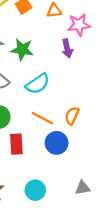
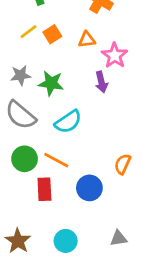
pink star: (79, 25) -> (115, 55), turned -30
orange semicircle: (72, 116) -> (123, 164), moved
orange line: (42, 118) -> (56, 160), moved

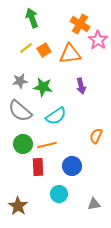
orange triangle: (87, 40) -> (70, 54), size x1.6
pink star: (115, 55) -> (98, 40), moved
orange line: (56, 160) -> (47, 145), turned -42
orange semicircle: (123, 164) -> (96, 136), moved
cyan circle: (66, 241) -> (59, 194), moved

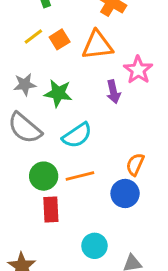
pink star: (98, 40) -> (138, 70), moved
green circle: (23, 144) -> (44, 176), moved
orange line: (47, 145) -> (80, 176), moved
blue circle: (72, 166) -> (125, 193), moved
cyan circle: (59, 194) -> (94, 246), moved

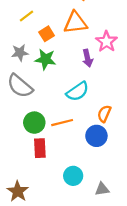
orange square: (60, 39) -> (47, 34), moved
cyan semicircle: (77, 135) -> (78, 91), moved

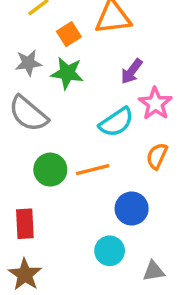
pink star: (106, 42) -> (155, 104), moved
purple arrow: (88, 58) -> (132, 71), turned 49
blue circle: (96, 136) -> (132, 208), moved
red rectangle: (40, 148) -> (25, 224), moved

